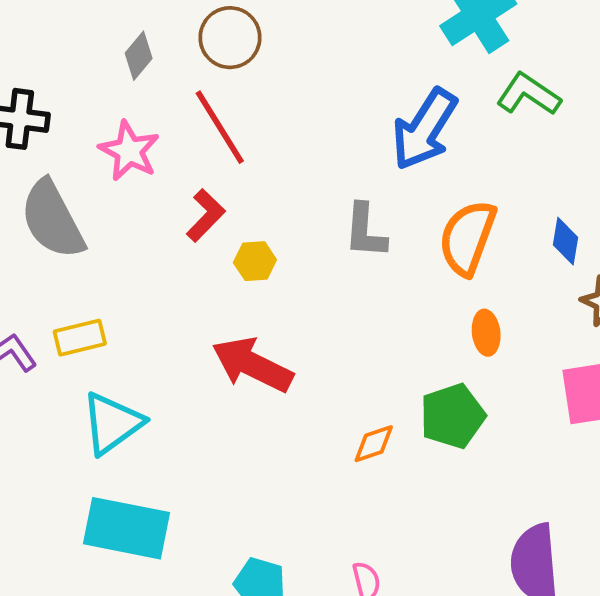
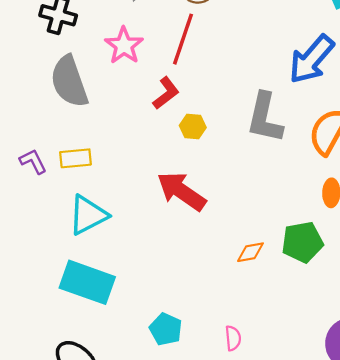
red line: (220, 127) -> (183, 39), turned 42
gray L-shape: (365, 231) -> (265, 118), size x1.4

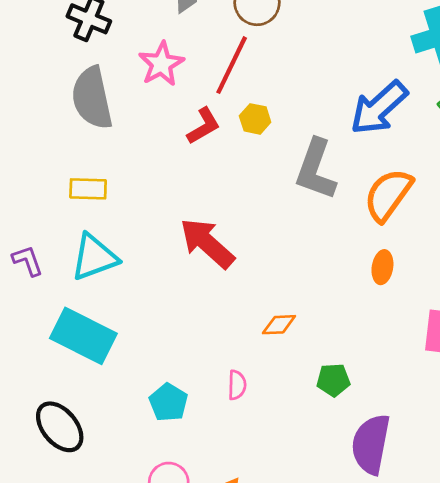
yellow hexagon: (193, 126) -> (255, 119), moved
purple L-shape: (33, 161) -> (28, 261), moved
green pentagon: (302, 242) -> (333, 380), moved, size x0.7
pink semicircle: (233, 338) -> (237, 385), moved

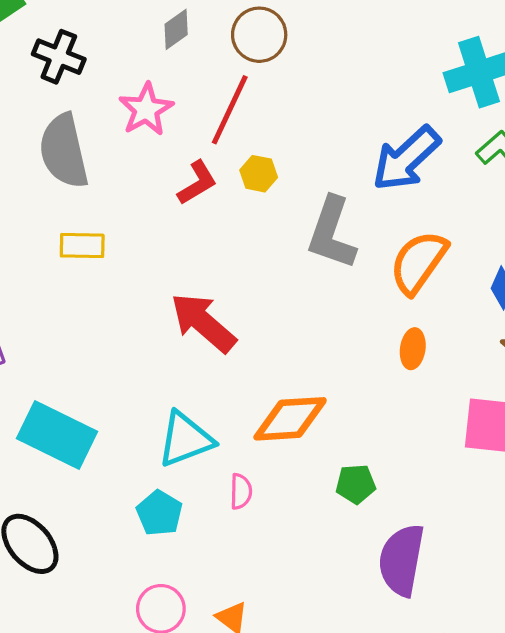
yellow rectangle: (88, 189) -> (82, 246), moved
cyan triangle: (94, 257) -> (185, 439), moved
orange diamond: (279, 325) -> (290, 419), size x1.8

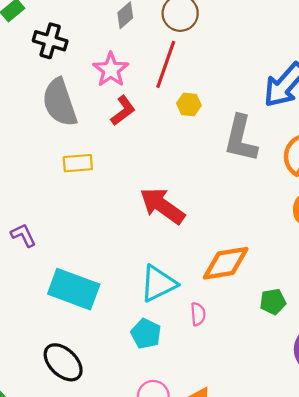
red L-shape: (197, 183) -> (123, 111), moved

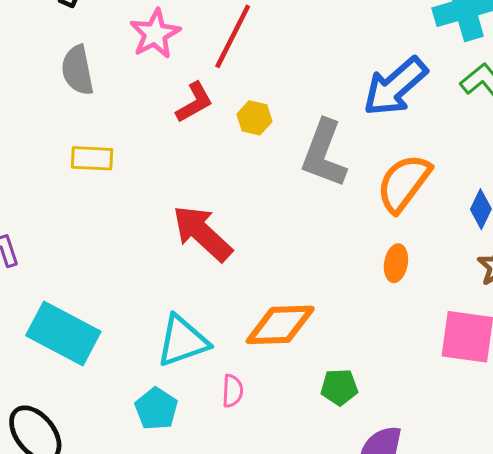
gray semicircle: (60, 102) -> (78, 70), size x0.7
yellow hexagon: (189, 104) -> (254, 118), moved
red L-shape: (123, 111) -> (194, 102), moved

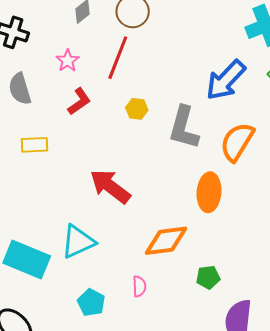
pink star: (155, 34) -> (68, 61), size x0.7
red L-shape: (194, 102) -> (79, 101), moved
orange ellipse: (396, 263) -> (209, 192), moved, size x1.6
cyan triangle: (182, 341) -> (78, 242), moved

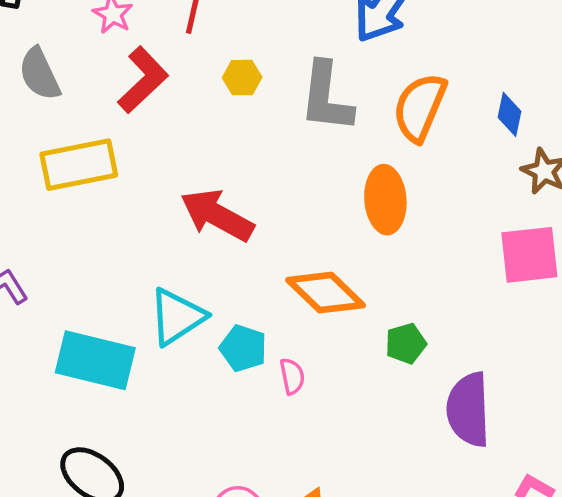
red L-shape: (79, 101) -> (143, 80), size x1.4
yellow rectangle: (35, 145) -> (79, 165), size x1.6
orange diamond: (166, 241) -> (325, 293), turned 60
cyan pentagon: (91, 302) -> (243, 348), moved

